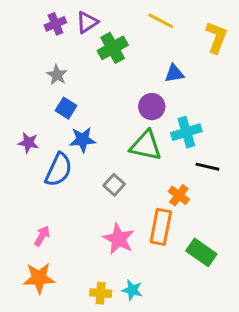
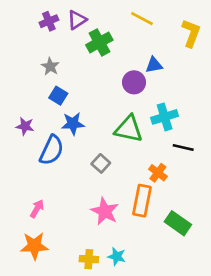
purple circle: (152, 107) -> (134, 82), moved

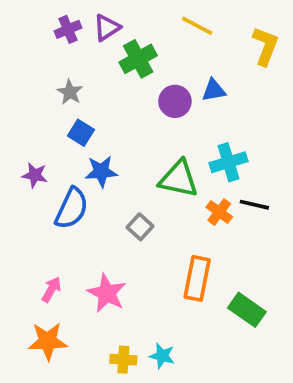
purple circle: (134, 82) -> (175, 101), moved
orange cross: (158, 173) -> (219, 212), moved
pink star: (105, 211) -> (107, 293), moved

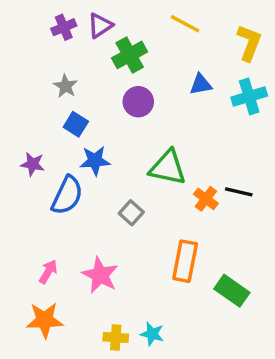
purple circle: (175, 101) -> (138, 102), moved
cyan cross: (228, 162) -> (249, 97), moved

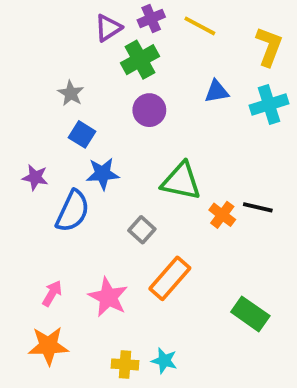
purple cross: (64, 27) -> (151, 18), moved
orange rectangle: (185, 261) -> (170, 278), moved, turned 30

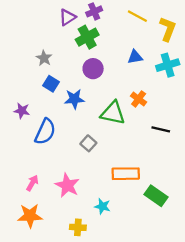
yellow line: (200, 26) -> (137, 16), moved
blue star: (103, 174) -> (74, 99), moved
orange cross: (222, 215) -> (139, 99), moved
orange rectangle: (170, 278) -> (126, 174), moved, turned 48
cyan star: (164, 361) -> (102, 206), moved

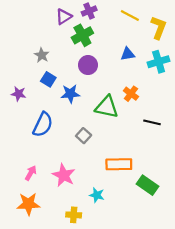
purple star: (22, 111) -> (19, 94), moved

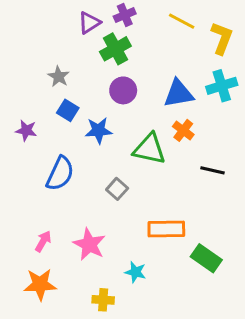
blue triangle: (128, 54) -> (179, 93), moved, size x1.5

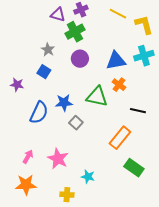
purple triangle: (89, 23) -> (58, 15), turned 49
yellow L-shape: (222, 38) -> (144, 25), turned -35
gray star: (59, 77) -> (48, 50), moved
blue star: (99, 130) -> (64, 103), moved
orange rectangle: (166, 229) -> (120, 138), moved, turned -50

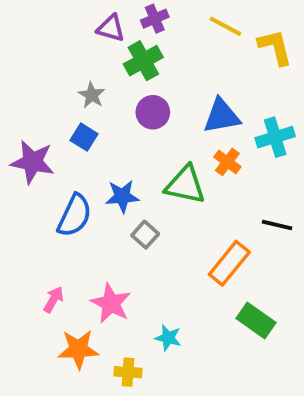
cyan cross: (144, 56) -> (275, 137), moved
purple star: (17, 85) -> (32, 162), size x1.6
black line: (138, 111) -> (277, 225), moved
orange star: (26, 185) -> (78, 349), moved

